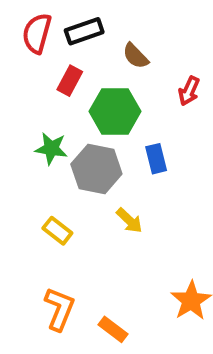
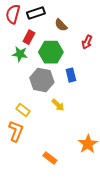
green star: (51, 148) -> (20, 54), moved
orange L-shape: (59, 309) -> (16, 131), moved

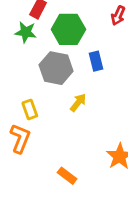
yellow arrow: (58, 105) -> (78, 103), turned -96
yellow rectangle: (23, 110) -> (30, 109), turned 32

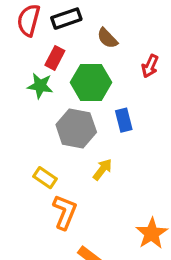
yellow rectangle: (30, 109) -> (45, 178), turned -36
orange L-shape: (20, 138) -> (65, 212), moved

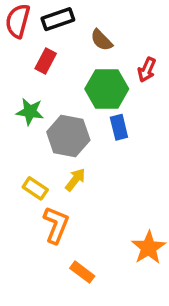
green hexagon: (91, 82) -> (107, 89), moved
green star: (40, 86) -> (30, 112), moved
yellow arrow: (102, 169) -> (75, 180), moved

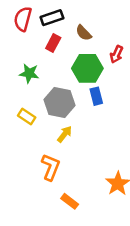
red rectangle: (46, 61) -> (53, 43), moved
green star: (30, 112) -> (29, 73), moved
yellow rectangle: (35, 188) -> (27, 116), moved

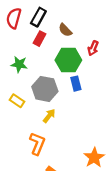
black rectangle: (52, 18) -> (38, 17), turned -42

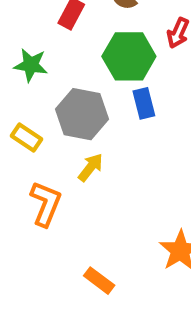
orange L-shape: (37, 144) -> (46, 204), moved

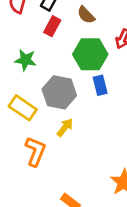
yellow rectangle: (27, 138) -> (23, 108), size x1.4

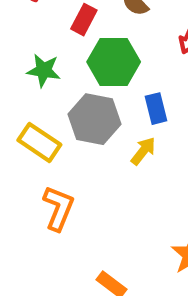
green hexagon: (90, 54) -> (114, 62), moved
yellow arrow: (65, 127) -> (143, 151), moved

